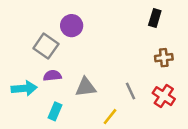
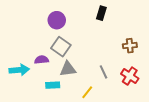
black rectangle: (155, 18) -> (101, 13), moved
gray square: (46, 46) -> (61, 47), moved
cyan rectangle: (55, 111) -> (53, 85), moved, turned 64

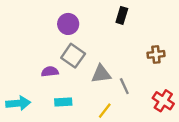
gray triangle: (68, 69) -> (101, 74), moved
cyan arrow: (19, 70) -> (18, 103), moved
red cross: (130, 76) -> (163, 101), moved

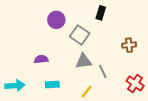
gray square: (73, 56) -> (80, 35), moved

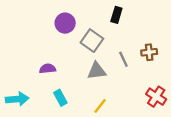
gray line: (103, 71) -> (123, 59), moved
cyan rectangle: (52, 84) -> (60, 98), turned 64

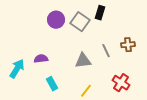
gray square: (92, 41) -> (80, 22), moved
red cross: (156, 97) -> (121, 83), moved
cyan arrow: (17, 99) -> (17, 69), moved, turned -54

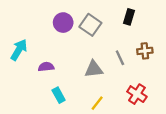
black rectangle: (100, 13) -> (129, 17), moved
cyan arrow: (17, 69) -> (19, 50), moved

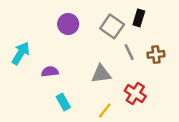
gray square: (90, 25) -> (112, 26), moved
gray line: (120, 58) -> (129, 52), moved
red cross: (137, 94) -> (135, 93), moved

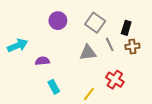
black rectangle: (139, 18) -> (126, 28), moved
cyan arrow: (21, 53) -> (18, 45), turned 36
gray triangle: (101, 74) -> (88, 53), moved

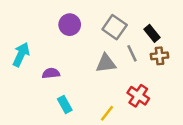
black rectangle: (126, 28) -> (152, 33), turned -56
cyan arrow: (18, 45) -> (21, 55), turned -42

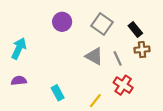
gray line: (132, 53) -> (118, 58), moved
gray triangle: (106, 63) -> (94, 56), turned 36
purple semicircle: (51, 73) -> (19, 81), moved

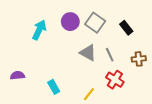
purple circle: (62, 22) -> (70, 22), moved
cyan arrow: (19, 48) -> (39, 30), moved
brown cross: (142, 50) -> (139, 59), moved

